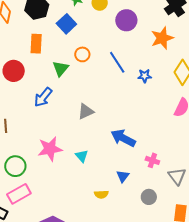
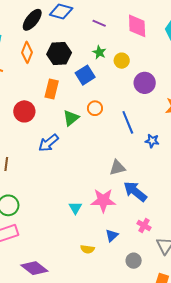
gray triangle: (86, 111) -> (117, 168), moved
blue arrow: (123, 138) -> (135, 191), moved
pink star: (50, 149) -> (103, 200), moved

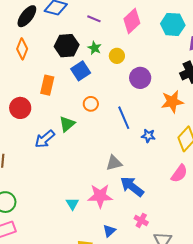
pink diamond: (137, 26) -> (132, 21), turned 50
black hexagon: (59, 54) -> (67, 46), moved
green triangle: (71, 118) -> (67, 124), moved

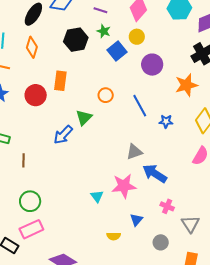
green star: (94, 48) -> (104, 31), moved
yellow circle: (117, 56) -> (137, 37), moved
blue square: (81, 71) -> (117, 51), moved
red circle: (20, 108) -> (36, 95), moved

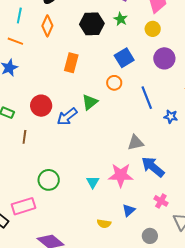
blue square: (117, 51) -> (124, 58), moved
red circle: (36, 95) -> (41, 106), moved
green circle: (30, 201) -> (49, 180), moved

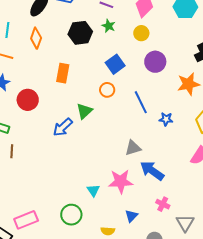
red circle: (41, 106) -> (28, 100), moved
brown line: (24, 137) -> (12, 151), moved
green circle: (49, 180) -> (71, 215), moved

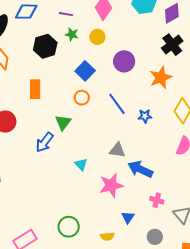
yellow circle: (141, 33) -> (97, 37), moved
gray triangle: (133, 148) -> (117, 150), turned 36
cyan triangle: (93, 190) -> (81, 164), moved

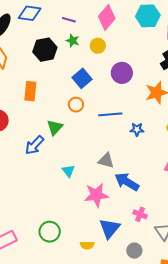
blue line: (117, 104) -> (110, 114), turned -65
blue triangle: (128, 217) -> (110, 228), size x1.6

